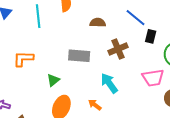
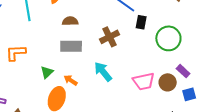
brown semicircle: (98, 23) -> (70, 21), moved
pink trapezoid: (153, 78) -> (144, 81), moved
orange arrow: (95, 105) -> (71, 80), moved

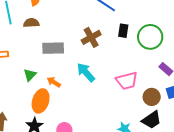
brown semicircle: (70, 21) -> (31, 23), moved
black rectangle: (141, 22) -> (123, 31), moved
brown circle: (168, 82) -> (152, 97), moved

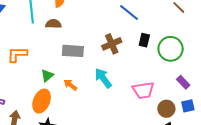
orange ellipse: (41, 101) -> (42, 101), moved

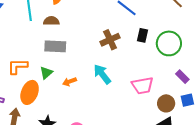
gray rectangle: (73, 51) -> (55, 46), moved
orange L-shape: (17, 54) -> (18, 66), moved
orange arrow: (70, 85) -> (70, 82), turned -56
orange ellipse: (42, 101) -> (30, 92), moved

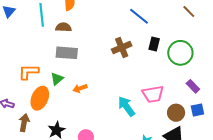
cyan arrow: (102, 74) -> (126, 106), moved

